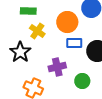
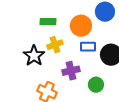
green rectangle: (28, 11) -> (48, 22), moved
yellow cross: (37, 31) -> (55, 45), moved, turned 35

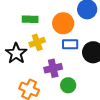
green circle: (96, 85) -> (68, 85), moved

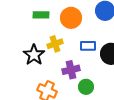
green rectangle: (30, 19) -> (41, 15), moved
orange circle: (63, 23) -> (71, 18), moved

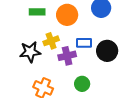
black star: (34, 55) -> (30, 52), turned 30
purple cross: (71, 70) -> (67, 56), moved

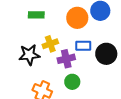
orange circle: (67, 15) -> (77, 18), moved
green circle: (82, 84) -> (72, 82), moved

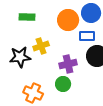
blue rectangle: (83, 46) -> (87, 36), moved
purple cross: (66, 59) -> (68, 64), moved

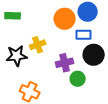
green rectangle: (27, 17) -> (13, 16), moved
green circle: (63, 84) -> (78, 79), moved

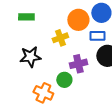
yellow cross: (38, 45) -> (60, 38), moved
green circle: (78, 79) -> (64, 80), moved

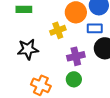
green circle: (64, 80) -> (74, 79), moved

